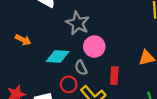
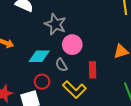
red circle: (69, 84) -> (42, 82), moved

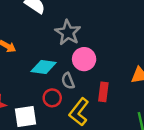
red circle: (42, 82) -> (52, 98), moved
yellow L-shape: (74, 90) -> (79, 112), turned 75

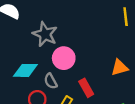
red rectangle: (103, 92) -> (86, 88), turned -30

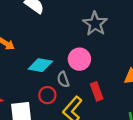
gray star: (45, 34) -> (95, 24), moved

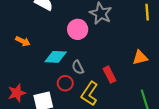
pink circle: (79, 59) -> (78, 29), moved

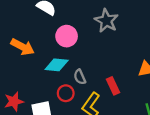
pink circle: (78, 29) -> (67, 36), moved
orange arrow: (23, 41) -> (22, 47), size x1.5

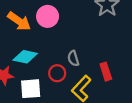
pink circle: (67, 36) -> (48, 16), moved
cyan diamond: (57, 65) -> (25, 57), moved

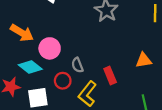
pink circle: (48, 16) -> (50, 48), moved
cyan diamond: (25, 57) -> (30, 67), turned 30

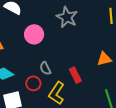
pink circle: (50, 48) -> (34, 34), moved

